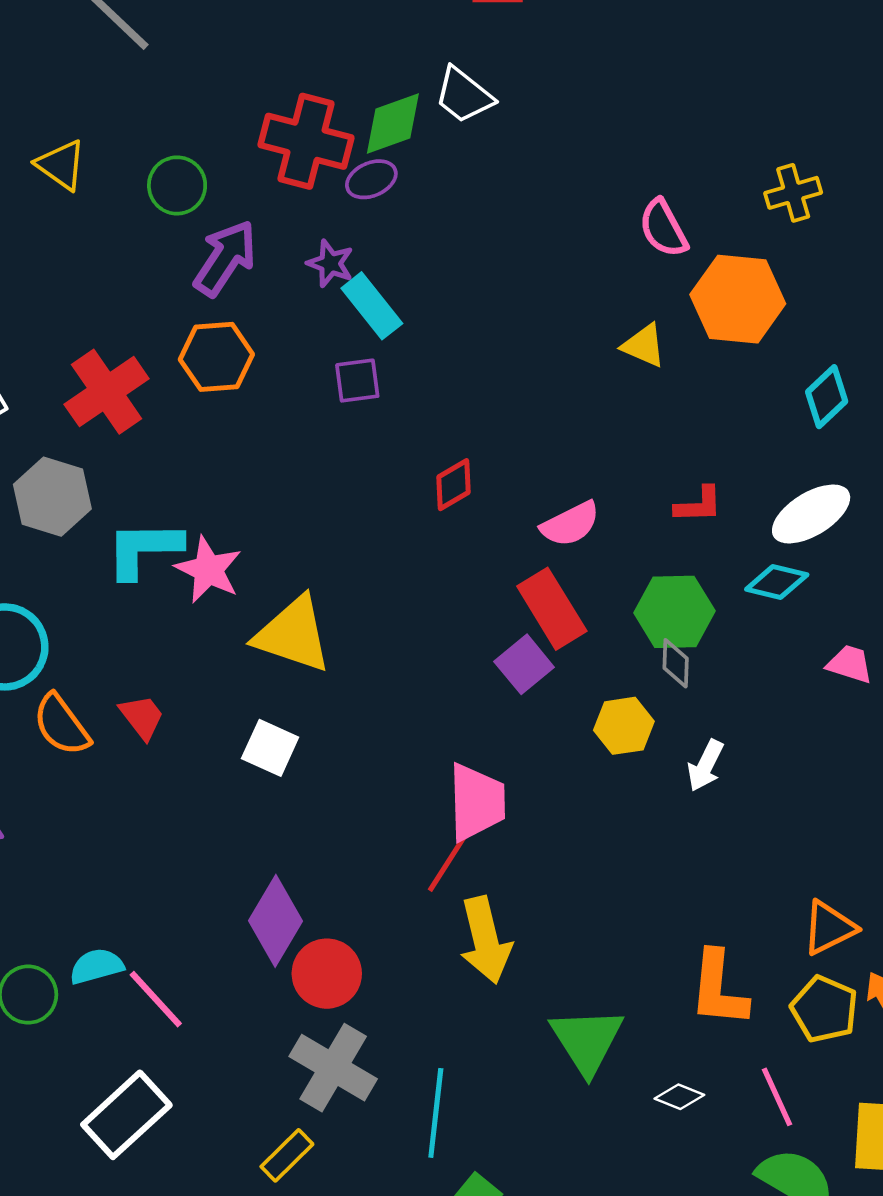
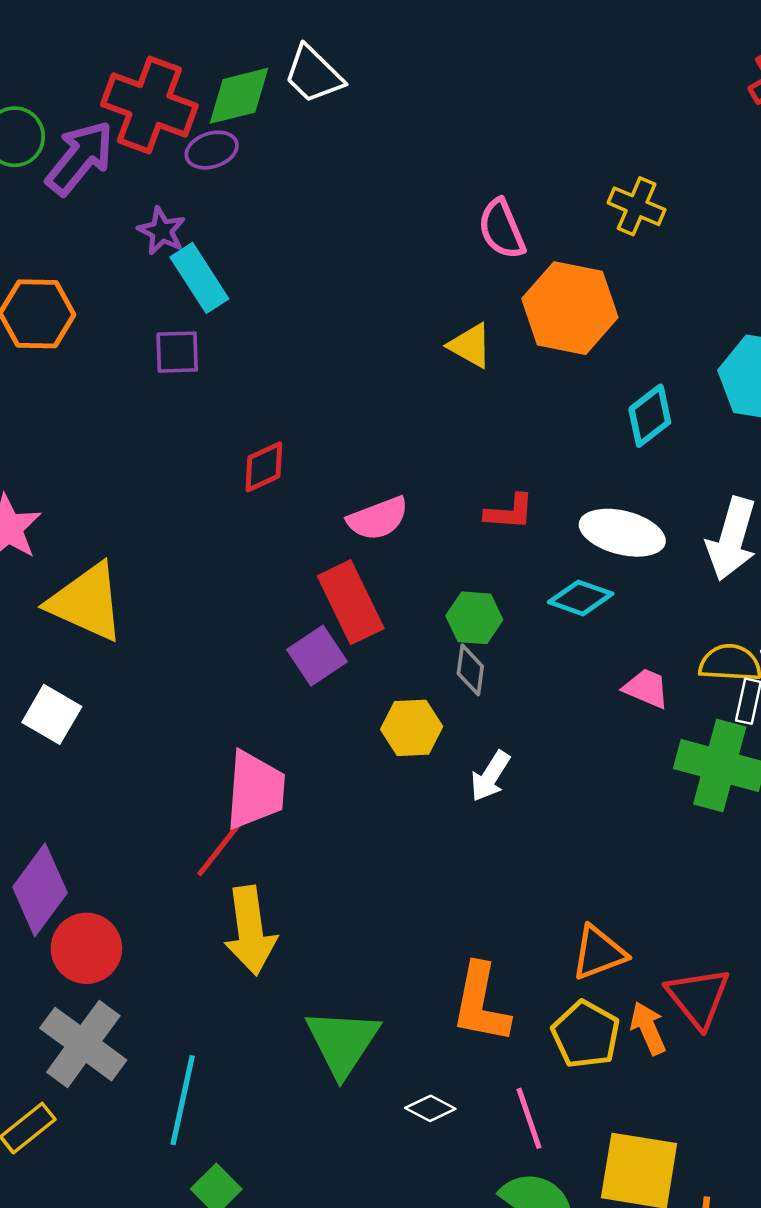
yellow cross: (793, 193) -> (637, 206), turned 34
purple arrow: (225, 258) -> (80, 158), moved
white ellipse: (811, 514) -> (622, 533), turned 40
green hexagon: (674, 612) -> (474, 618), size x0.7

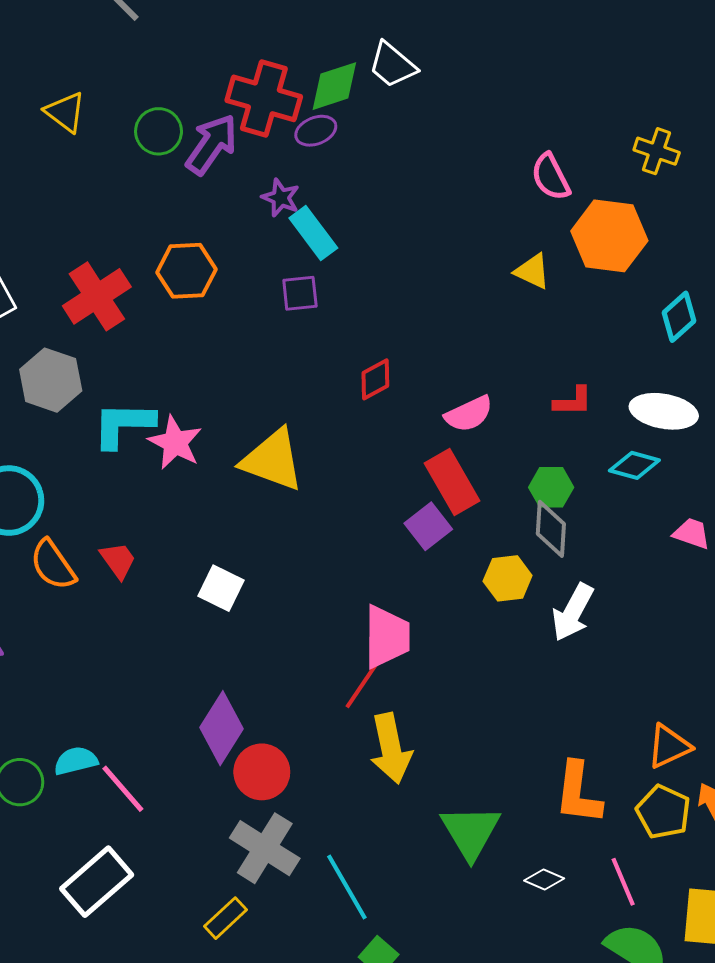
yellow triangle: (87, 602) -> (273, 460), moved
gray diamond: (470, 670) -> (551, 529), size x1.4
white arrow: (490, 776) -> (573, 612), size x1.4
cyan line: (183, 1100) -> (347, 887), turned -38

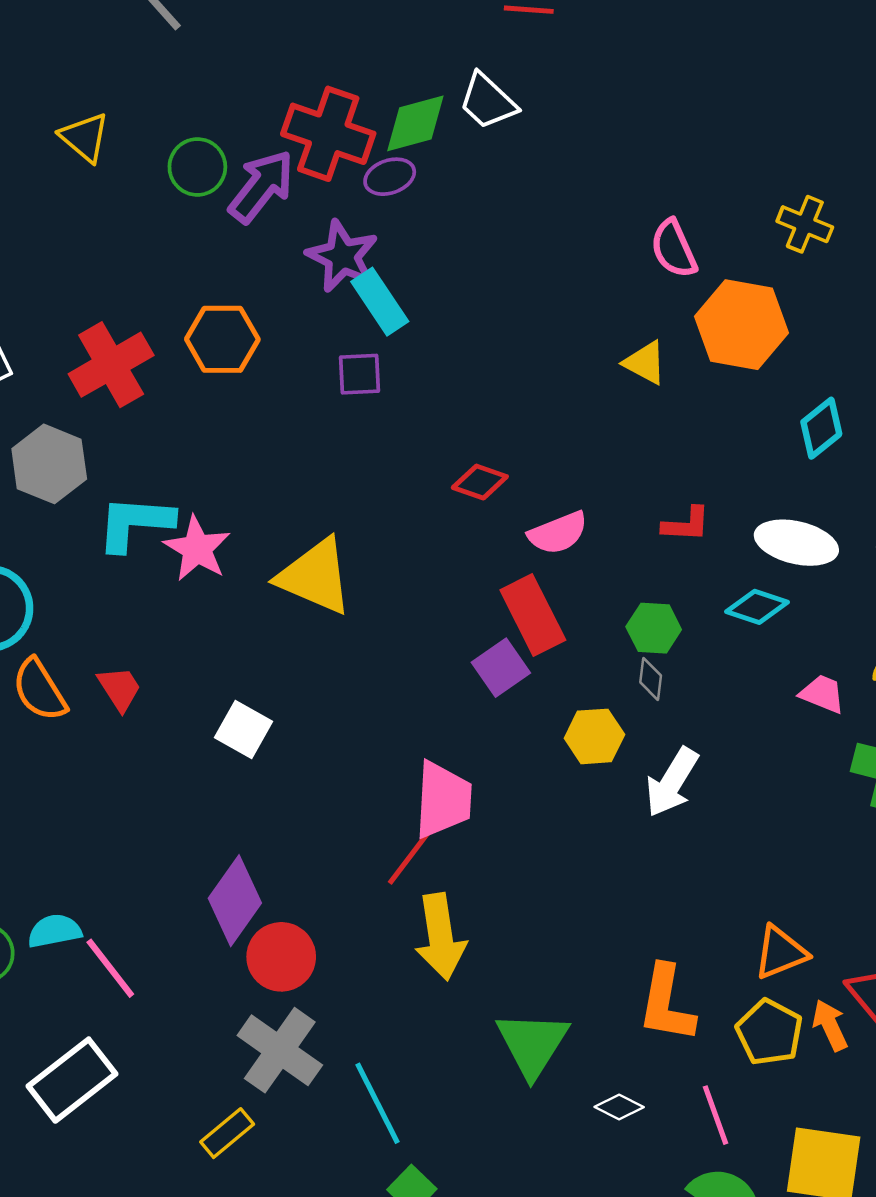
purple star: (281, 198) -> (342, 256), size x1.5
red diamond: (375, 379) -> (480, 482), moved, turned 45
gray diamond: (551, 529) -> (651, 679), size x0.6

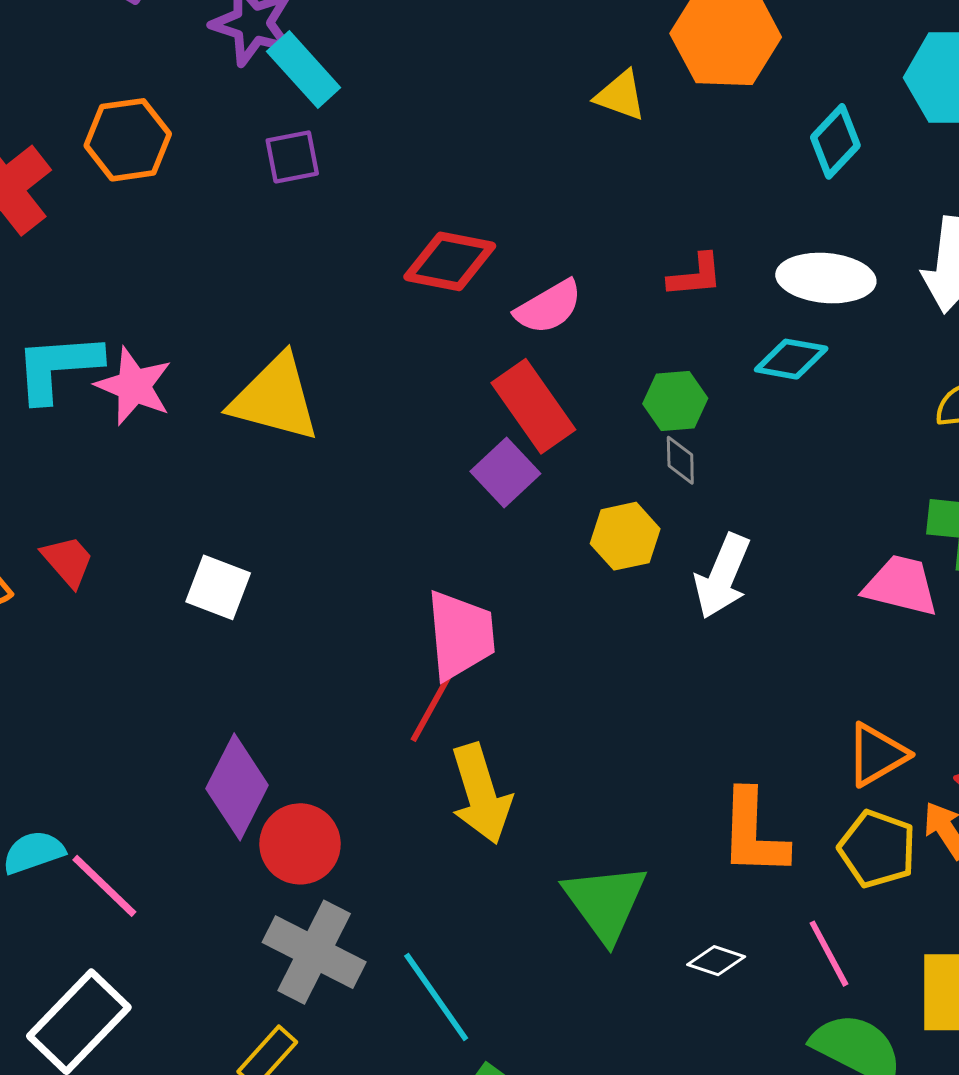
red diamond: (480, 482) -> (450, 261), size x1.4
pink trapezoid: (822, 694) -> (901, 586), moved, size x1.4

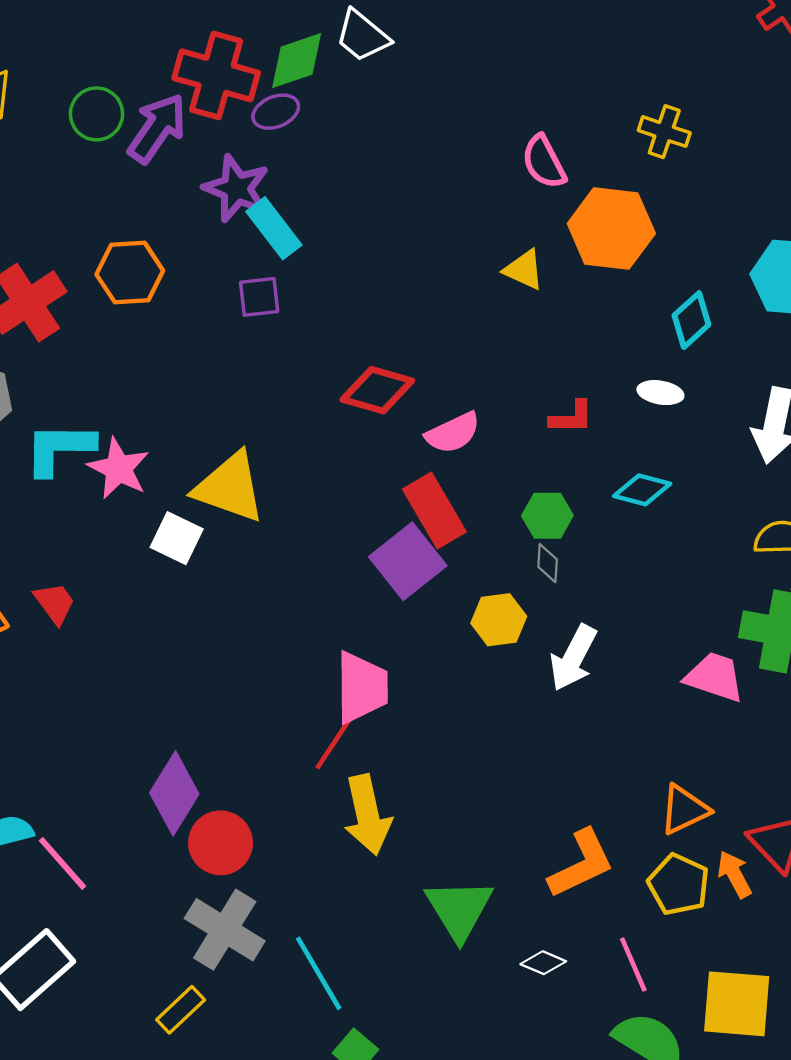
white ellipse: (826, 278) -> (660, 393), moved, size x0.6
purple square: (505, 472) -> (408, 561), size x1.4
white square: (218, 587) -> (177, 538), moved
orange L-shape: (753, 833) -> (581, 864), turned -122

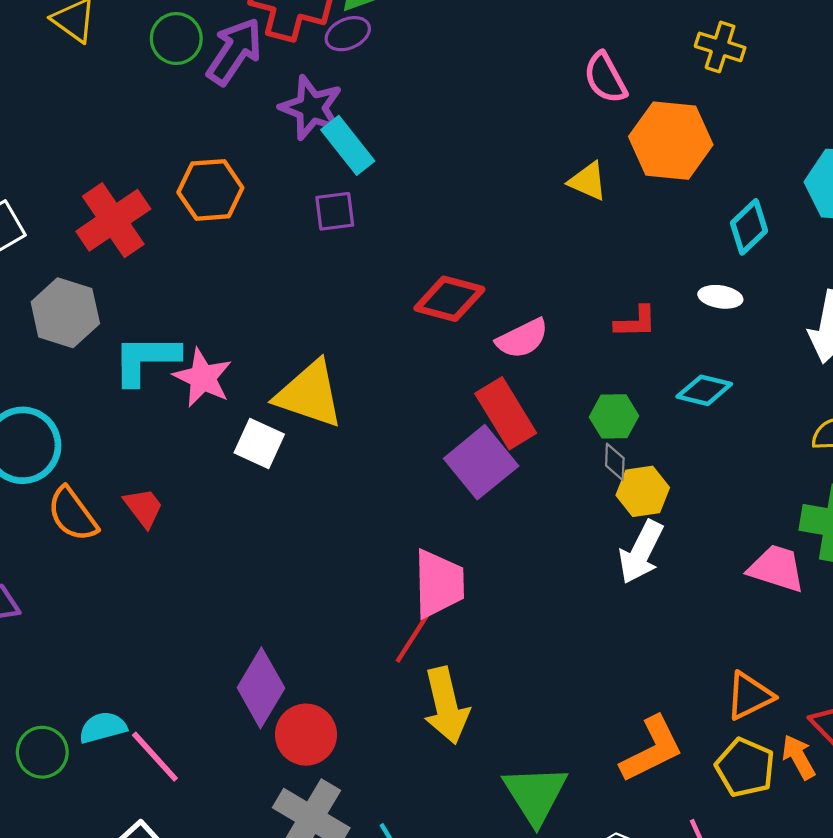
yellow hexagon: (499, 620) -> (643, 491), moved

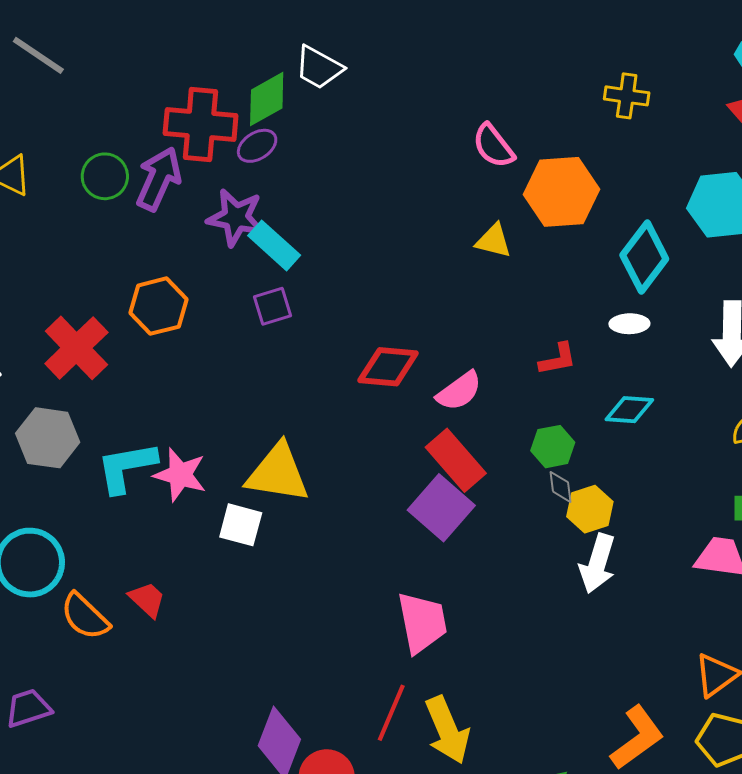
yellow cross: (720, 47) -> (627, 96), moved
cyan diamond: (749, 227) -> (644, 257), size x1.4
red line: (415, 634) -> (391, 713), moved

